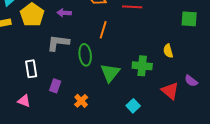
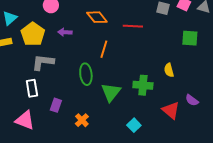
gray L-shape: (58, 43) -> (43, 62), moved
pink triangle: (24, 101) -> (25, 120), size x1.5

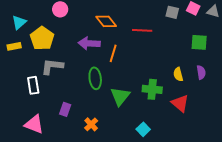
purple arrow: (65, 32) -> (89, 43), moved, size x1.5
white rectangle: (32, 88) -> (33, 85), moved
purple semicircle: (192, 100) -> (201, 72), moved, turned -136
red triangle: (171, 110) -> (180, 103), moved

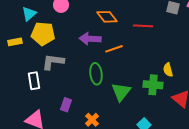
cyan triangle: (19, 22) -> (29, 14), moved
yellow pentagon: (42, 38) -> (43, 34), turned -30
orange line: (113, 53) -> (114, 49), turned 54
yellow semicircle: (178, 74) -> (168, 70), moved

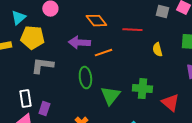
yellow semicircle: (168, 70) -> (157, 50), moved
white rectangle: (34, 81) -> (25, 99), moved
purple rectangle: (66, 105) -> (44, 109), moved

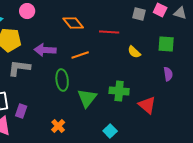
purple arrow: (79, 43) -> (45, 50), moved
yellow semicircle: (157, 50) -> (134, 52), turned -32

